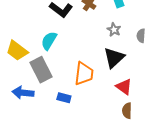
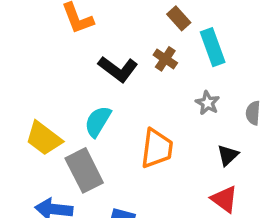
black triangle: (114, 58) -> (228, 155), moved, size x0.6
orange trapezoid: (84, 74) -> (157, 148), moved

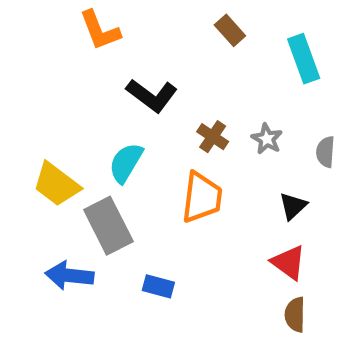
cyan rectangle: (213, 47) -> (304, 59), moved
brown cross: (165, 59) -> (213, 137), moved

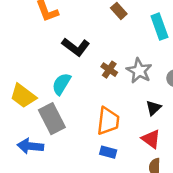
gray star: (267, 139) -> (139, 71), size x1.5
orange trapezoid: (202, 197) -> (108, 121), moved
blue rectangle: (158, 286) -> (108, 152), moved

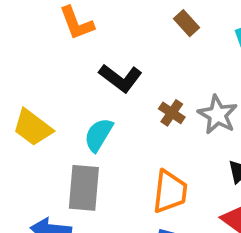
yellow trapezoid: (23, 96) -> (33, 127), moved
gray rectangle: (52, 119) -> (84, 188), turned 32

